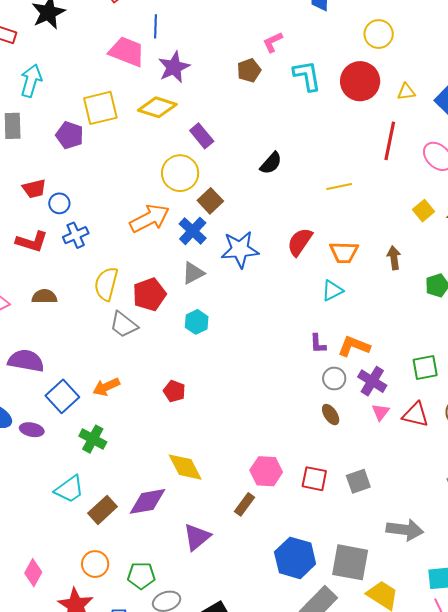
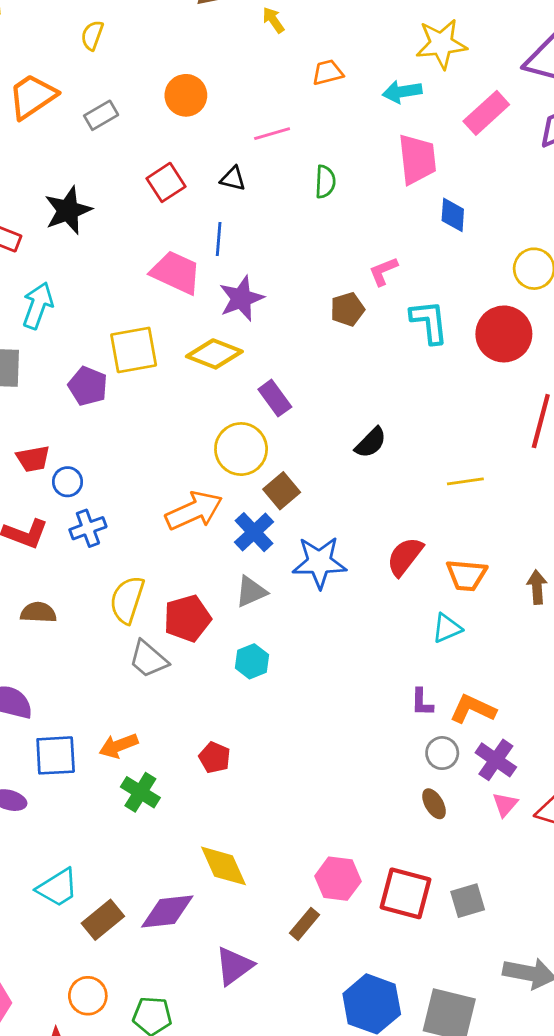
blue square: (62, 396) -> (56, 755), turned 36
green cross: (93, 439) -> (140, 792), moved
red square: (314, 479) -> (405, 893), size x1.4

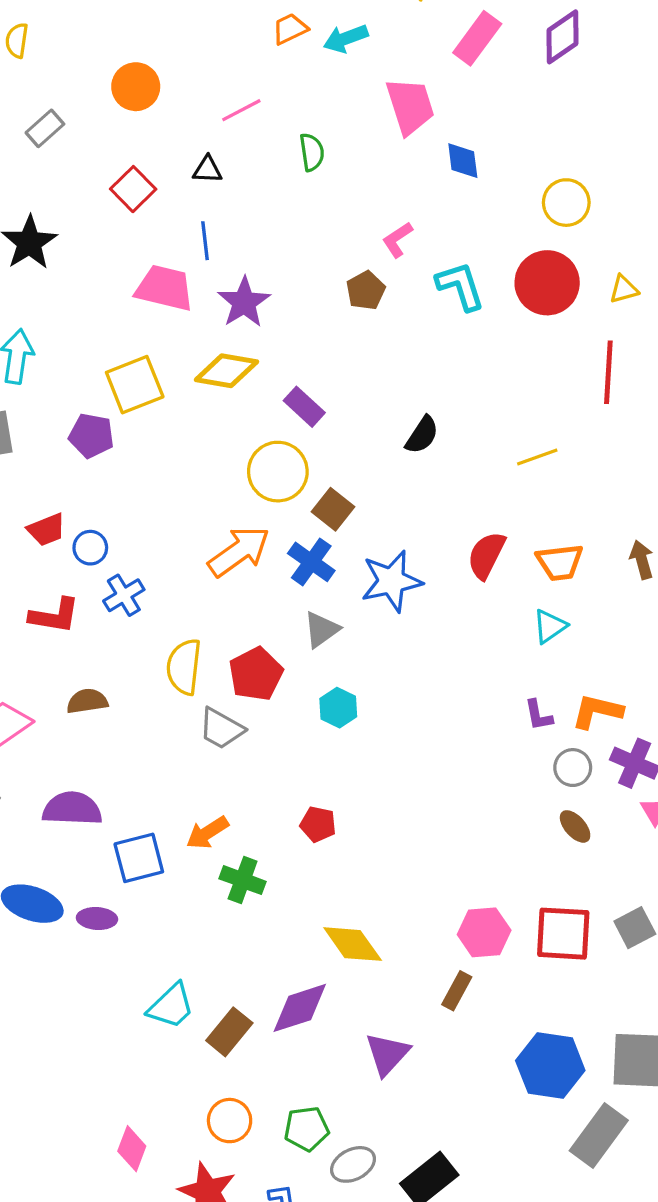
cyan arrow: (402, 92) -> (346, 38), moved

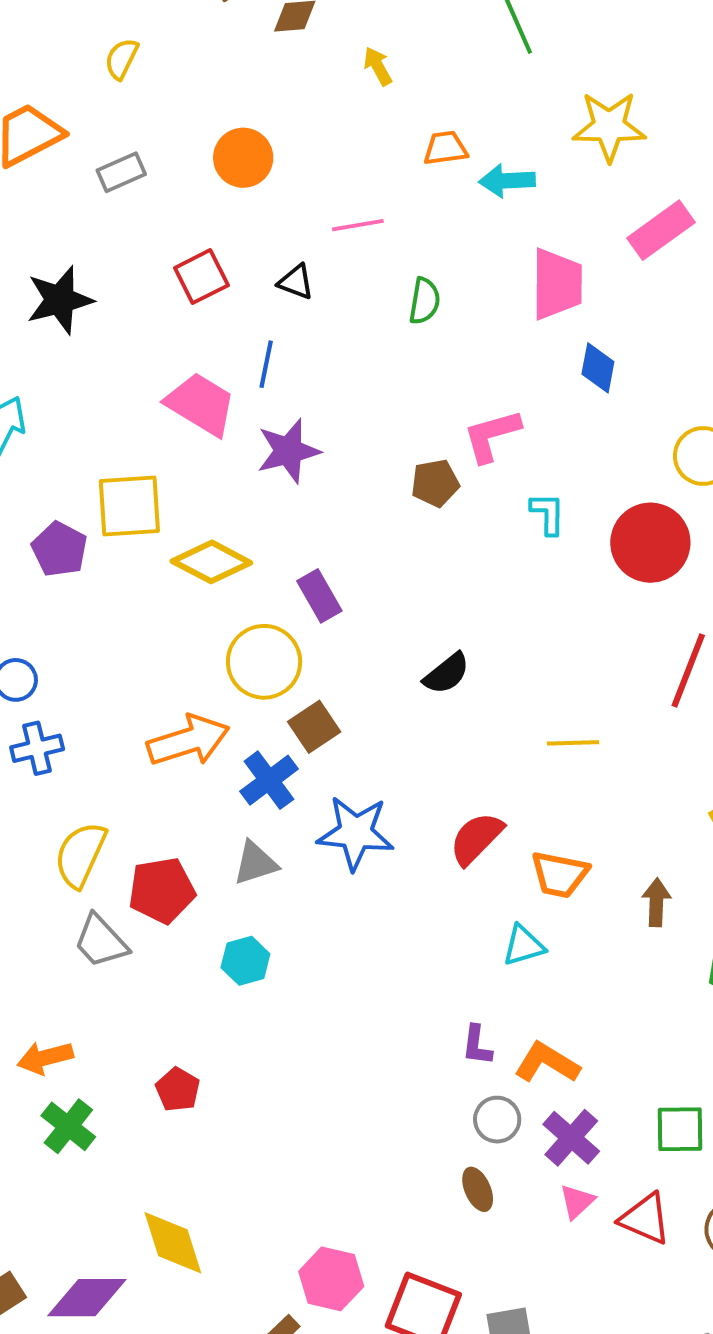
pink L-shape: (397, 240) -> (492, 436), size x1.4
cyan L-shape: (460, 286) -> (548, 514), size x0.7
yellow diamond: (226, 371) -> (211, 562), moved

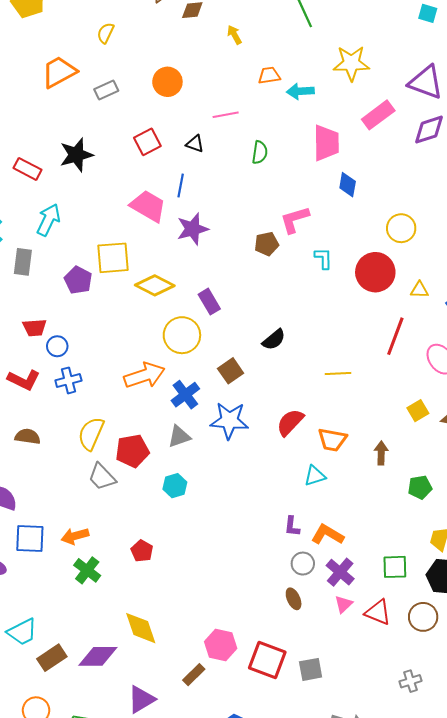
brown square: (314, 727) -> (231, 371), moved

